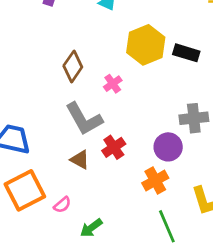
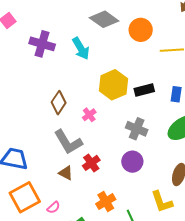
black rectangle: (186, 53) -> (144, 90), turned -30
gray cross: (194, 118) -> (137, 129), moved, turned 30
orange cross: (155, 181) -> (106, 202), moved

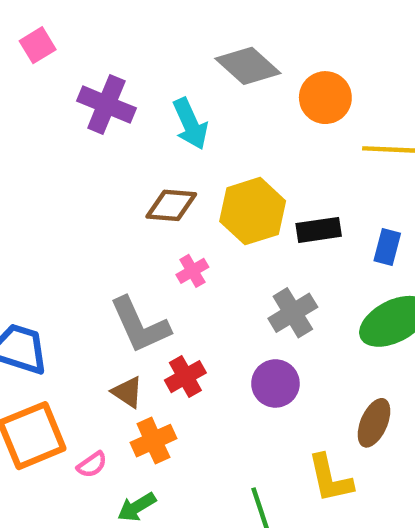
brown diamond: (59, 103) -> (171, 205), moved, turned 55
gray cross: (137, 129) -> (293, 313), turned 30
orange cross: (106, 202) -> (153, 441), moved

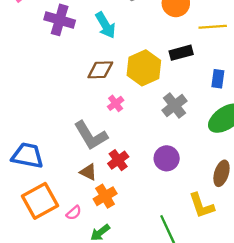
black rectangle: (319, 230) -> (181, 53), moved
gray cross: (293, 313) -> (174, 106), moved

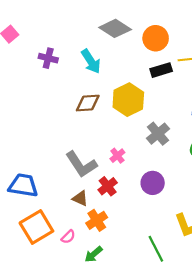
purple cross: (60, 20) -> (48, 58), size x0.7
black rectangle: (181, 53) -> (161, 70), moved
pink cross: (116, 103) -> (117, 156), moved

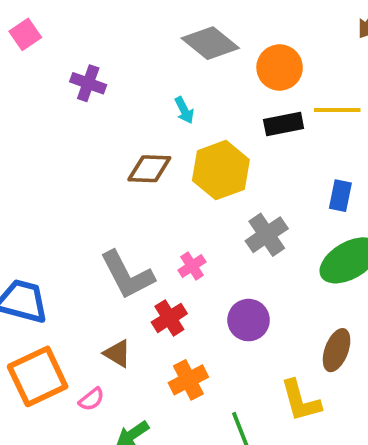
cyan arrow: (91, 61) -> (184, 110), moved, size x0.6
brown triangle: (80, 198) -> (117, 353), moved
orange cross: (97, 220) -> (188, 380), moved

